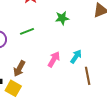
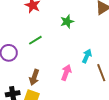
pink arrow: (54, 59) -> (66, 73), moved

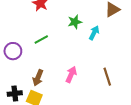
cyan arrow: (87, 56) -> (94, 33), moved

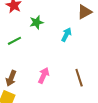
green star: (75, 22) -> (36, 22), moved

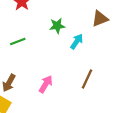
green star: (36, 22) -> (57, 26), moved
brown line: (79, 78) -> (87, 79), moved, turned 36

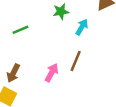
brown line: (87, 79) -> (76, 61), moved

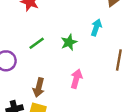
green star: (61, 12) -> (69, 42), moved
brown line: (76, 61) -> (119, 60), moved

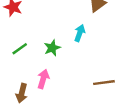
brown line: (119, 60) -> (104, 83), moved, turned 72
pink arrow: (76, 79) -> (43, 79), moved

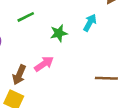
green line: (20, 49) -> (26, 17), moved
pink arrow: (43, 79) -> (44, 64), turned 30

